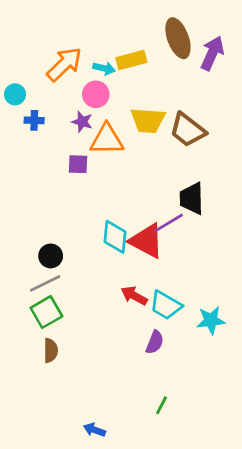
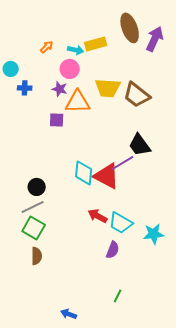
orange arrow: (64, 64) -> (47, 47), size x0.5
black trapezoid: (192, 198) -> (140, 145), turned -35
green square: (46, 312) -> (34, 228), turned -30

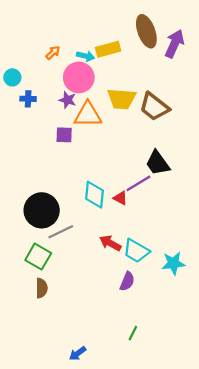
pink circle: (70, 69) -> (79, 77), size x1.4
red triangle: (107, 176) -> (120, 198), size x0.5
black circle: (37, 187) -> (42, 210), size x1.8
gray line: (33, 207) -> (61, 232), moved
blue arrow: (69, 314) -> (78, 353), turned -56

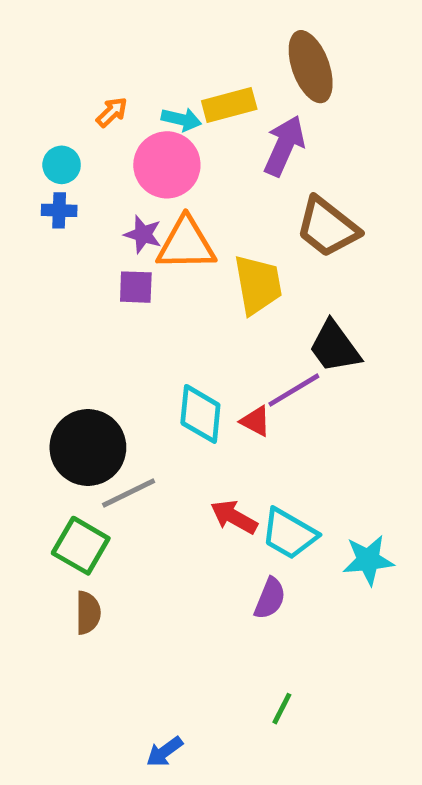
purple arrow: (175, 44) -> (284, 146), moved
cyan circle: (12, 77) -> (62, 165), moved
yellow trapezoid: (122, 99) -> (258, 285), moved, turned -104
purple star: (68, 100) -> (143, 234), moved

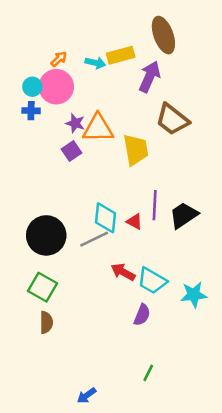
pink circle: (167, 165) -> (56, 87), moved
purple square: (136, 287) -> (71, 151), turned -36
black trapezoid: (335, 347) -> (184, 215), moved, turned 92
purple line: (294, 390) -> (155, 205), turned -56
gray line: (129, 493) -> (94, 239), moved

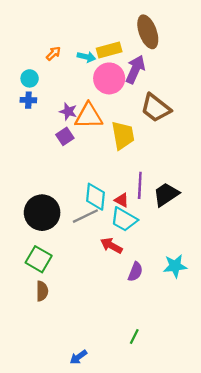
pink circle: (56, 87) -> (109, 78), moved
cyan trapezoid: (152, 281) -> (124, 219), moved
purple semicircle: (142, 315) -> (135, 272), moved

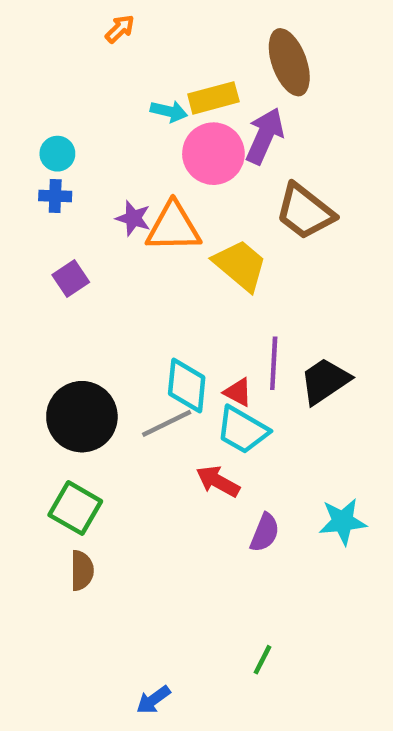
orange arrow: (53, 53) -> (120, 29), moved
yellow trapezoid: (123, 135) -> (240, 265), turned -40
purple square: (65, 136) -> (71, 278), moved

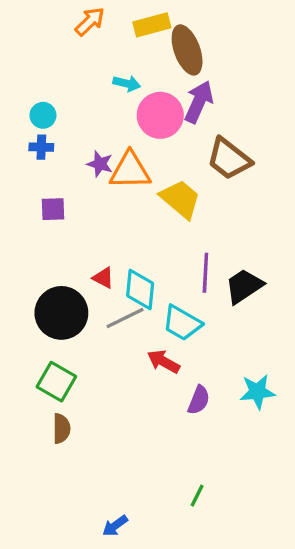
orange arrow: (120, 29) -> (90, 21), size x1.4
brown ellipse: (289, 62) -> (187, 50), moved
yellow rectangle: (213, 98) -> (152, 25), moved
purple square: (71, 278) -> (53, 209), turned 32
red triangle: (238, 392) -> (103, 278), moved

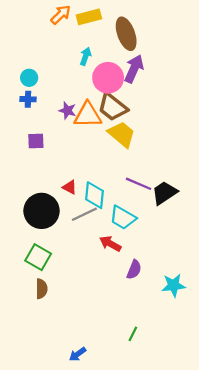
yellow rectangle: (152, 25) -> (89, 17), moved
cyan arrow: (127, 83) -> (86, 56), turned -84
brown trapezoid: (229, 159) -> (113, 107), moved
purple line: (205, 273) -> (139, 184), turned -70
cyan star: (257, 392) -> (174, 285), moved

